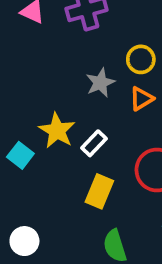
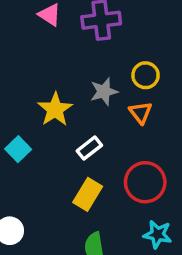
orange triangle: (141, 99) -> (141, 113), turned -45
yellow star: (57, 131) -> (55, 109), moved

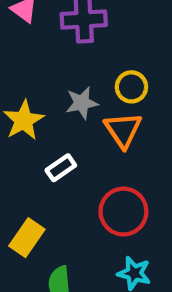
orange triangle: (141, 113) -> (123, 130), size x1.4
yellow rectangle: (88, 194) -> (27, 238), moved

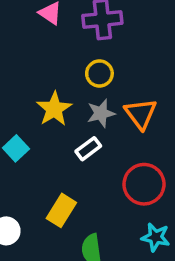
yellow circle: (131, 87) -> (99, 73), moved
gray star: (82, 103) -> (101, 113), moved

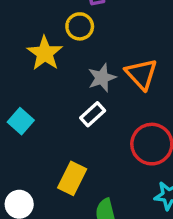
yellow circle: (99, 73) -> (80, 26), moved
yellow star: (54, 109) -> (45, 53), moved

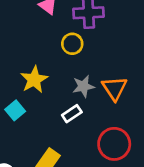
yellow star: (45, 53) -> (34, 80), moved

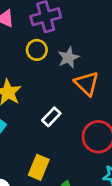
gray star: (83, 86) -> (68, 58), moved

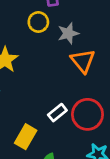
white rectangle: (51, 117) -> (57, 113), moved

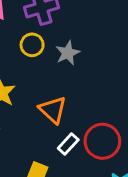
orange triangle: (83, 61) -> (53, 110), moved

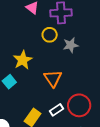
white rectangle: (68, 144) -> (57, 110), moved

